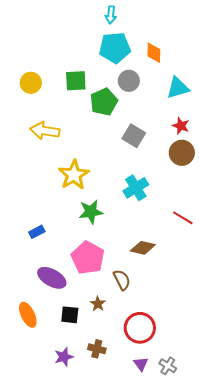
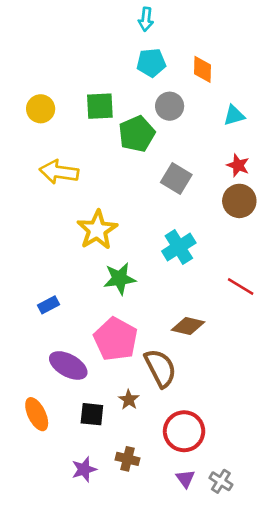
cyan pentagon: (115, 48) -> (151, 63), size x0.7
cyan triangle: (178, 88) -> (234, 115), size x0.7
brown semicircle: (122, 280) -> (160, 368), size x1.4

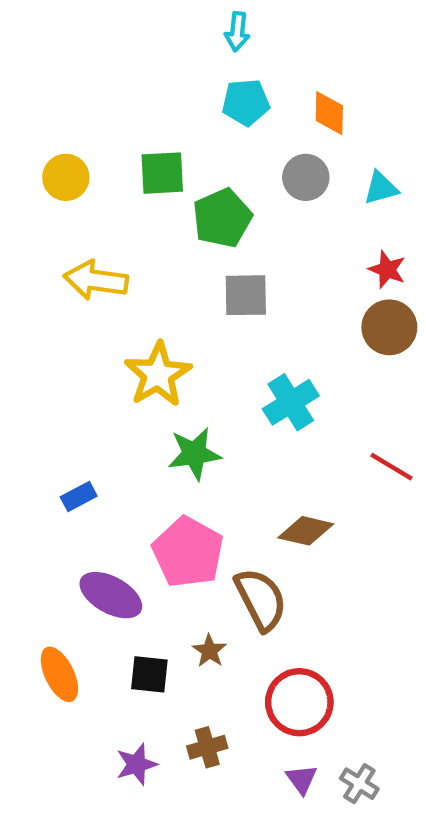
gray circle: (170, 106) -> (306, 177), moved
gray square: (176, 179) -> (246, 295), moved, turned -32
brown cross: (127, 459) -> (207, 747), turned -30

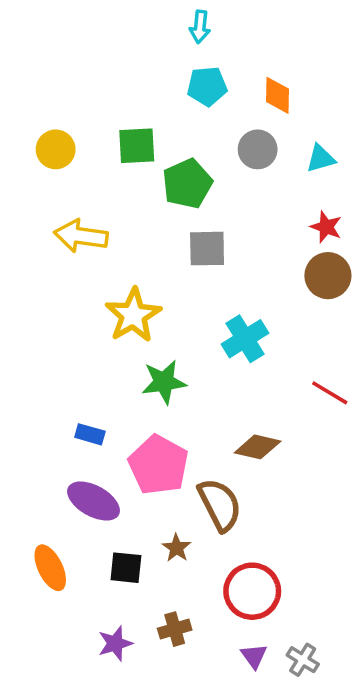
blue rectangle: (79, 497) -> (90, 434), moved, turned 44

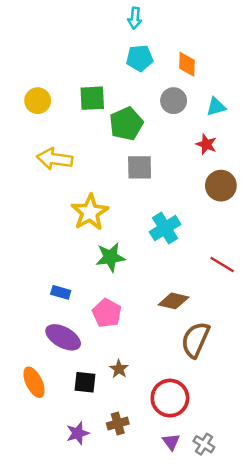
red star: (326, 227) -> (206, 144), moved
pink pentagon: (158, 465) -> (107, 313), size x0.7
brown semicircle: (220, 505) -> (195, 340), moved, turned -129

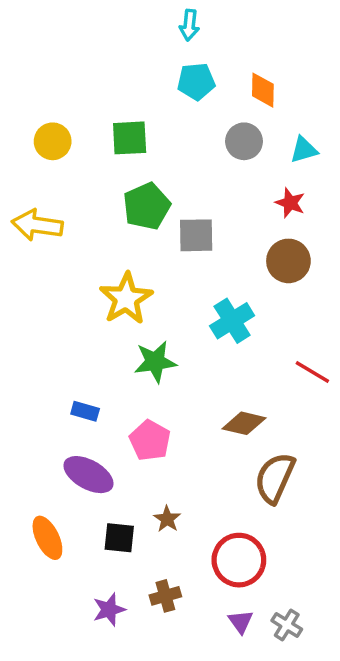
green pentagon: (126, 124) -> (147, 206), moved
yellow arrow: (55, 159) -> (37, 225), moved
brown circle: (221, 186) -> (288, 261), moved

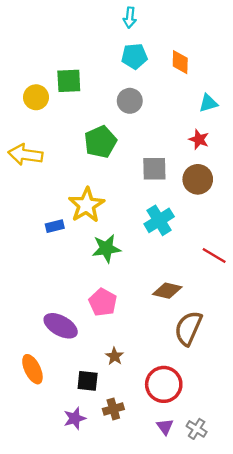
green square: (130, 138) -> (69, 81), moved
gray circle: (244, 141) -> (130, 101), moved
gray square: (196, 235) -> (154, 169), moved
blue rectangle: (85, 411) -> (55, 226), moved, turned -30
black square: (119, 538) -> (88, 381), moved

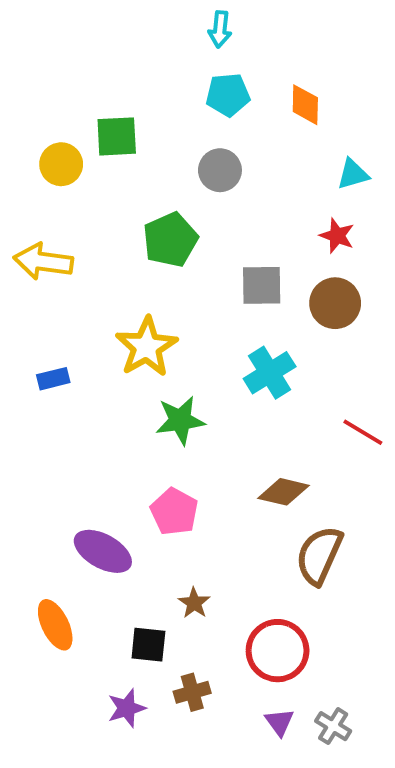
blue rectangle: (55, 226) -> (53, 379), moved

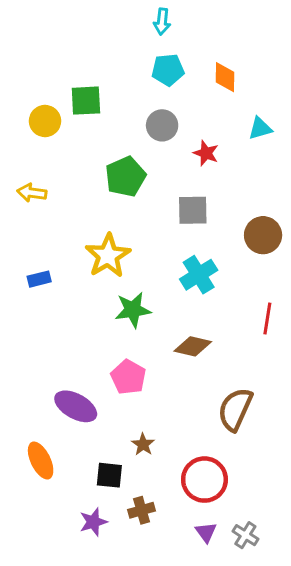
red star: (337, 236) -> (206, 153), moved
yellow arrow: (43, 262) -> (32, 193), size x0.7
brown circle: (335, 303) -> (263, 235), moved
red line: (363, 432) -> (267, 319), turned 68
brown diamond: (283, 492) -> (193, 346), moved

